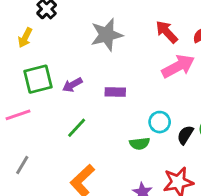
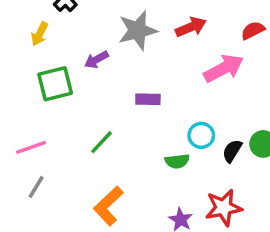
red arrow: (167, 32) -> (191, 27), moved, turned 110
purple arrow: (72, 85) -> (96, 60), moved
pink line: (18, 115) -> (31, 147), moved

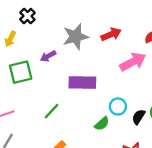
purple rectangle: (148, 99) -> (82, 82), size x1.6
green semicircle: (177, 161) -> (102, 124), turned -35

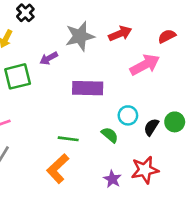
green line: (51, 111) -> (68, 139), moved, turned 54
green semicircle: (102, 124) -> (110, 135), turned -98

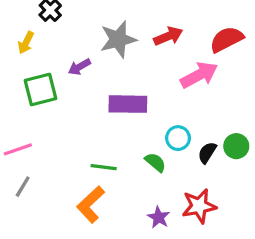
red semicircle: (167, 36) -> (227, 39), size x1.5

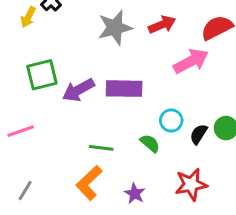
yellow arrow: (26, 43) -> (28, 17), moved
purple arrow: (79, 67) -> (78, 90), moved, size x1.5
gray line: (23, 187) -> (25, 190), moved
purple star: (159, 217) -> (135, 194), moved

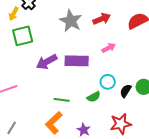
gray star: (115, 28) -> (71, 21), turned -30
pink arrow: (191, 61) -> (109, 48), moved, size x0.6
green square: (42, 75) -> (23, 36), moved
green semicircle: (150, 143) -> (94, 97), turned 112

